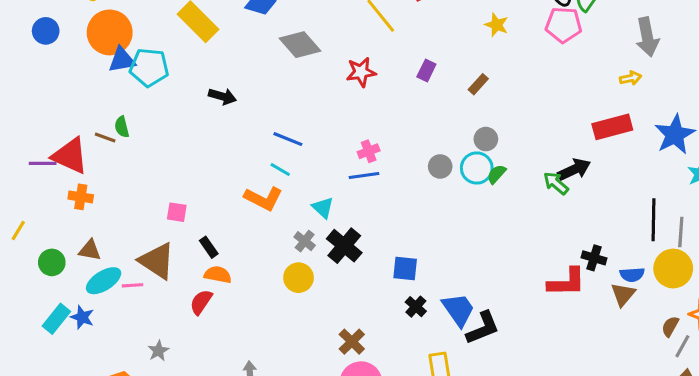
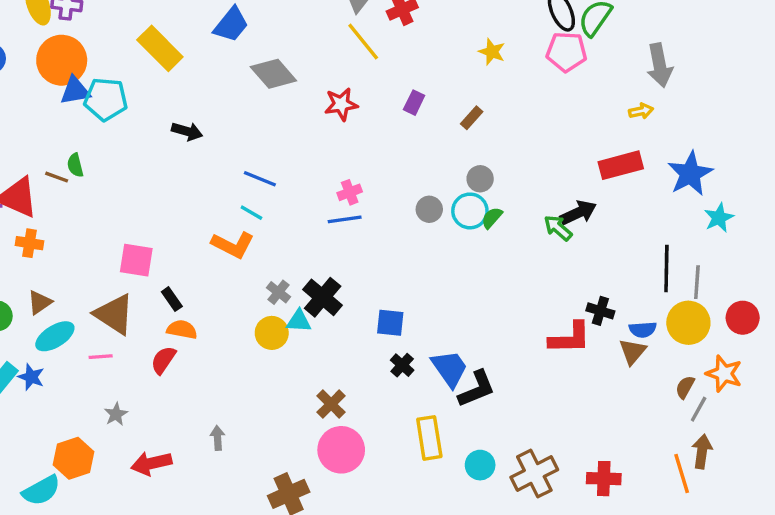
cyan triangle: (323, 208) -> (299, 321), moved, turned -40
pink square: (177, 212) -> (136, 260), size x1.5
brown triangle: (90, 250) -> (40, 302), turned -45
pink line: (133, 285) -> (101, 357), moved

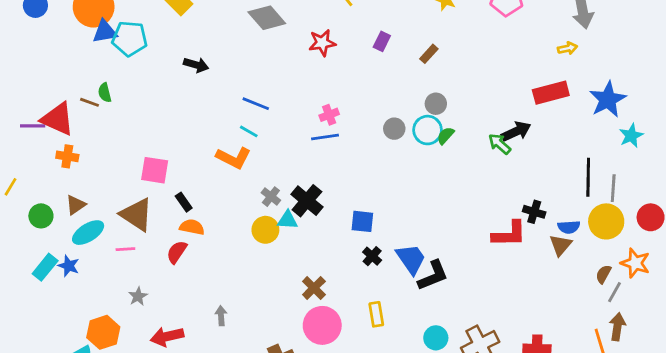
yellow rectangle: (429, 438) -> (376, 314), moved, size x0.7

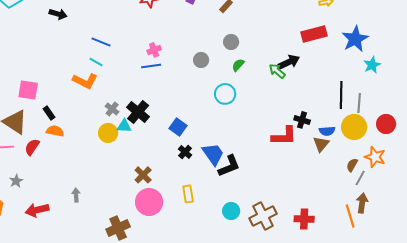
cyan circle: (428, 130) -> (225, 94), moved
blue square: (362, 221) -> (178, 127), turned 30
red semicircle: (177, 252) -> (32, 147), moved

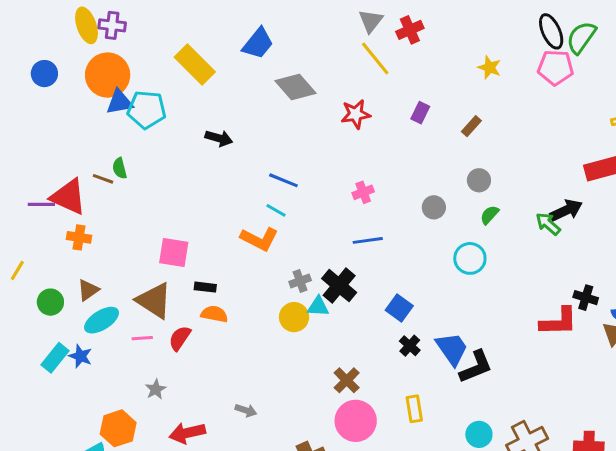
blue line: (151, 66) -> (368, 240), moved
gray cross: (112, 109) -> (300, 281), turned 32
black rectangle: (49, 113) -> (205, 287), turned -48
gray arrow: (76, 195) -> (246, 410), turned 112

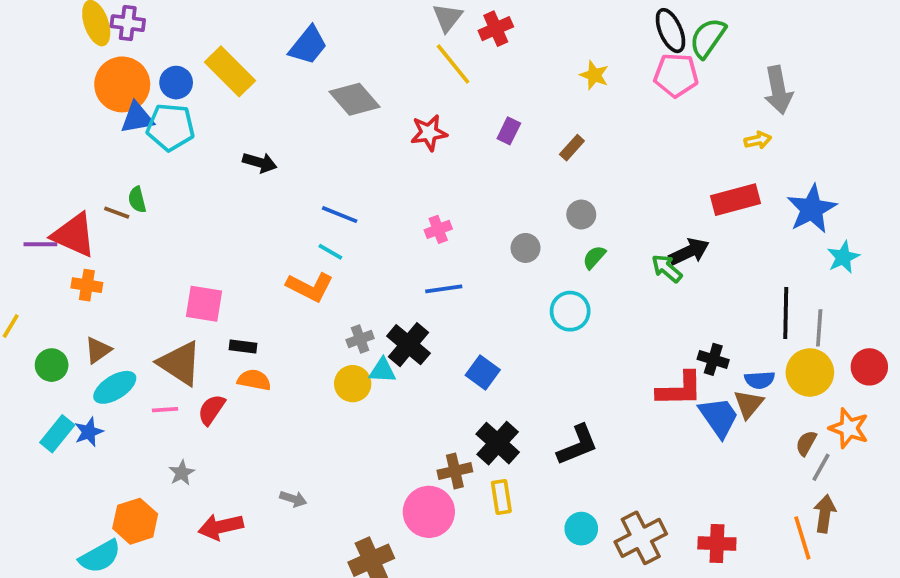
blue circle: (44, 74) -> (176, 83), moved
black cross: (410, 346) -> (498, 443), moved, size x1.6
blue trapezoid: (452, 349) -> (719, 417), moved
blue star: (81, 356) -> (89, 432), turned 30
brown cross: (347, 380) -> (455, 471), moved, turned 32

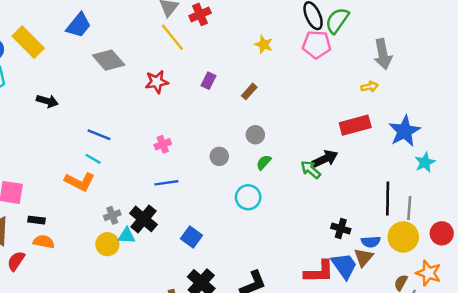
red L-shape: (680, 389) -> (319, 272), moved

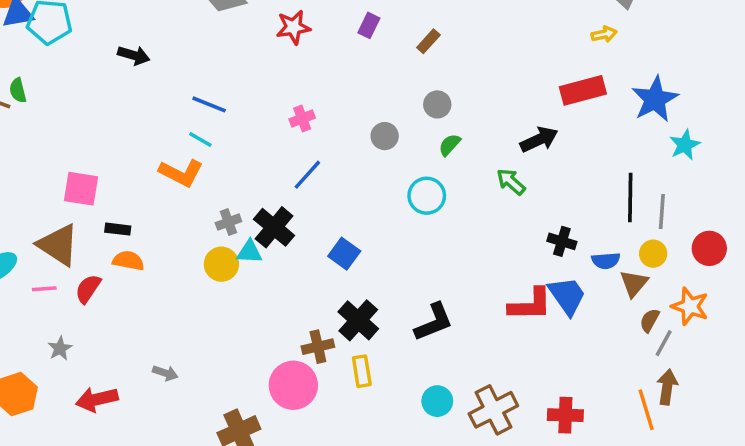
green arrow: (311, 170) -> (511, 182), moved
blue line: (166, 183) -> (307, 175), turned -40
yellow circle: (403, 237) -> (653, 254), size x0.6
brown triangle: (364, 257) -> (634, 283), moved

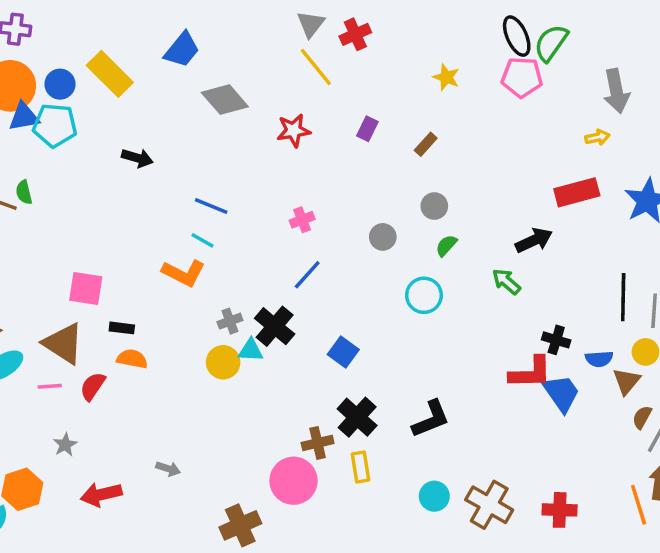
red L-shape: (530, 305) -> (530, 373), moved
brown cross: (493, 410) -> (489, 505), turned -33

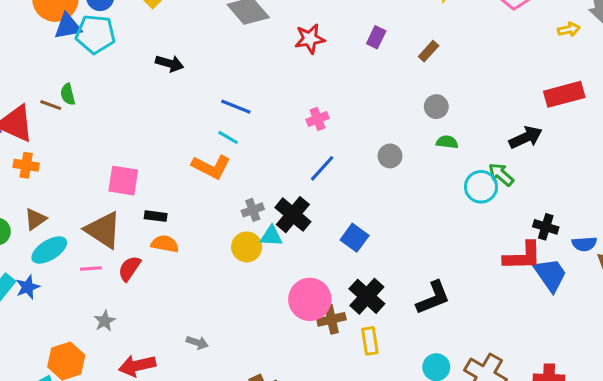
yellow arrow: (597, 137) -> (569, 30), moved
gray circle: (383, 237) -> (390, 156), moved
green semicircle: (446, 246) -> (447, 142), turned 55
cyan circle: (424, 295) -> (481, 187), moved
pink circle: (293, 481) -> (310, 299), moved

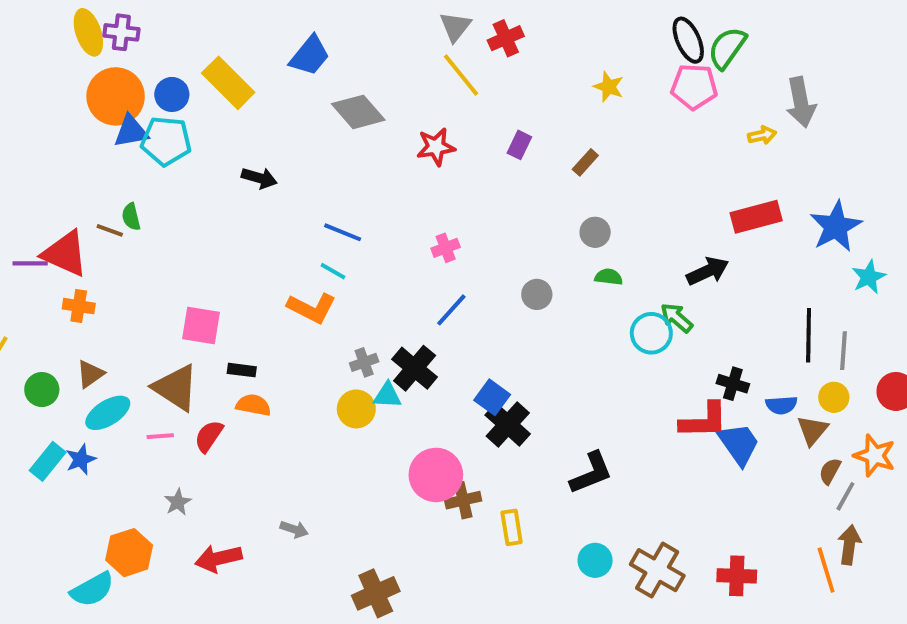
black cross: (367, 296) -> (508, 424), moved

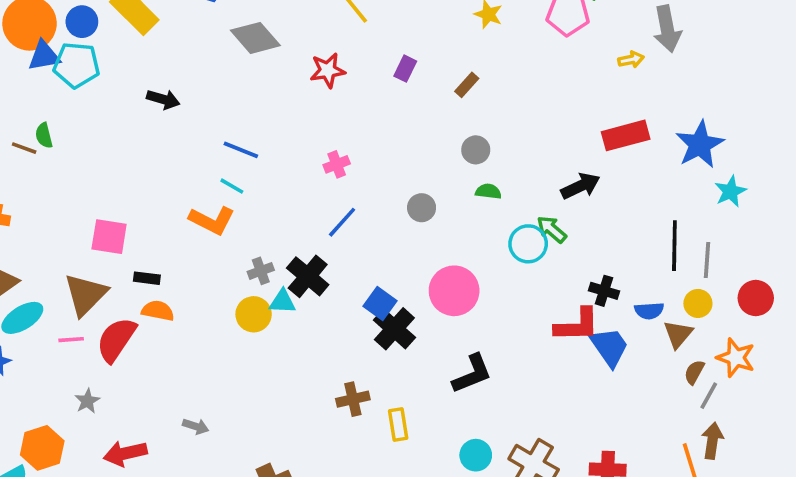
brown triangle: (176, 388) -> (86, 294), turned 42
red semicircle: (209, 436) -> (116, 340), size x1.5
pink circle: (436, 475) -> (454, 291), moved

